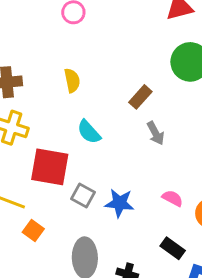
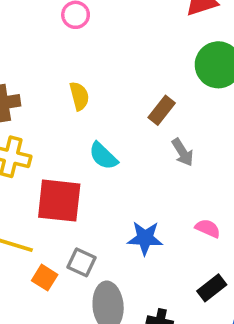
gray square: (83, 196) -> (82, 262), moved
black rectangle: (173, 248) -> (212, 288), turned -70

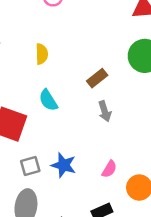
pink semicircle: (208, 228) -> (109, 169), turned 84
gray square: (82, 262) -> (30, 166), moved, turned 36

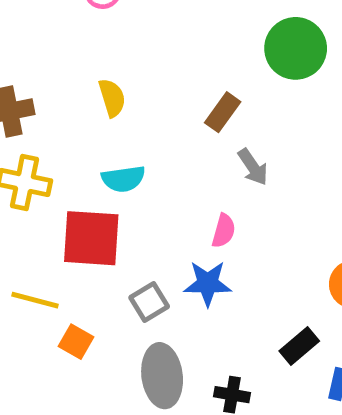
cyan semicircle: (48, 100) -> (123, 179), moved, turned -50
pink semicircle: (109, 169) -> (224, 231), moved

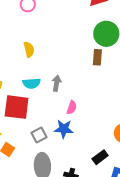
brown rectangle: (223, 112) -> (97, 57), moved, turned -35
gray arrow: (253, 167) -> (57, 83), moved, turned -140

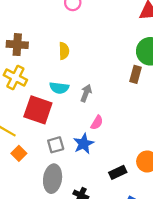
blue star: (64, 129) -> (84, 144), turned 30
black rectangle: (100, 157) -> (118, 172), moved

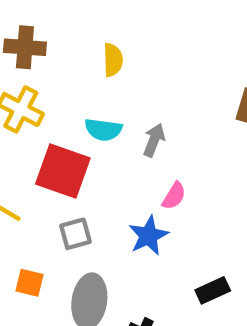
gray square: (56, 145) -> (75, 234), moved
orange square: (19, 153) -> (30, 283), moved, turned -32

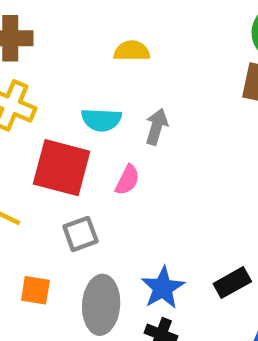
yellow semicircle: (113, 60) -> (132, 51), moved, turned -84
pink semicircle: (174, 196) -> (127, 180), moved
blue star: (148, 236) -> (163, 288), moved

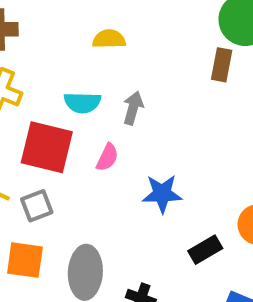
gray square: (80, 234) -> (37, 206), moved
blue star: (163, 288) -> (162, 194), moved, turned 30
orange square: (35, 290) -> (25, 260), size x1.4

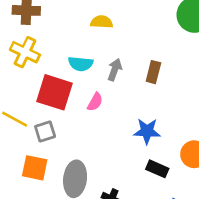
brown rectangle: (222, 65) -> (153, 72), moved
blue star: (162, 194) -> (147, 131), moved
black rectangle: (205, 250) -> (157, 169), turned 50

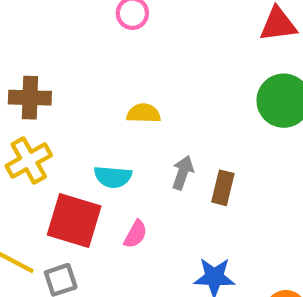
yellow cross: (25, 52) -> (29, 161), turned 36
gray arrow: (115, 70) -> (183, 173), moved

